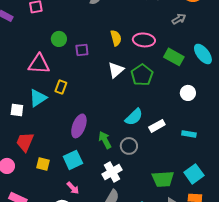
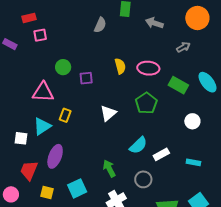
white triangle: (116, 70) -> (108, 113), moved
purple ellipse: (79, 126) -> (55, 156), moved
gray circle: (129, 146) -> (143, 179), moved

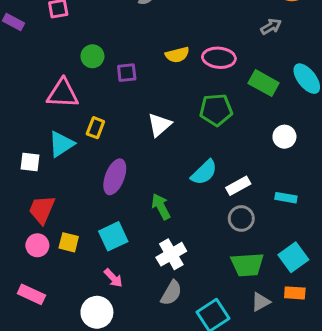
yellow semicircle: (120, 66) -> (177, 55), turned 91
green pentagon: (146, 103) -> (216, 110), turned 30
purple ellipse: (55, 156) -> (115, 177), moved
gray circle: (143, 179) -> (241, 218), moved
pink circle: (11, 194) -> (37, 245), moved

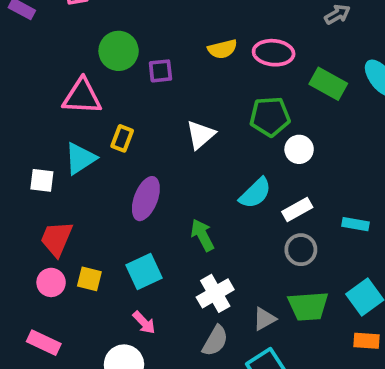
green circle: (92, 56) -> (119, 51), size x1.4
white circle: (284, 137) -> (299, 149), moved
gray triangle: (261, 302) -> (264, 319), moved

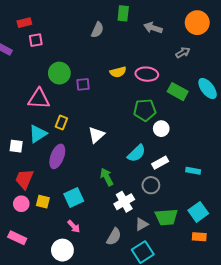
white triangle: (201, 135) -> (96, 135), moved
purple ellipse: (146, 199) -> (57, 156), moved
gray circle: (301, 250) -> (151, 185), moved
white cross: (215, 293) -> (124, 202), moved

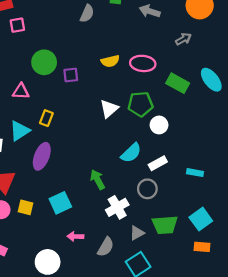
pink triangle: (39, 99) -> (21, 91), size x0.7
white triangle: (96, 135) -> (109, 109), moved
pink arrow: (74, 226) -> (75, 236), moved, turned 136

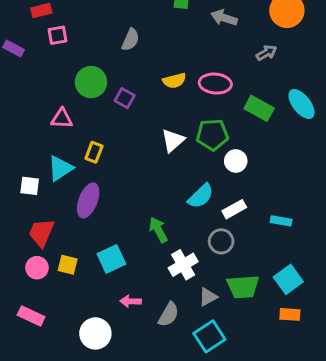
gray semicircle: (87, 14) -> (130, 40), moved
purple square: (71, 75) -> (125, 98), turned 35

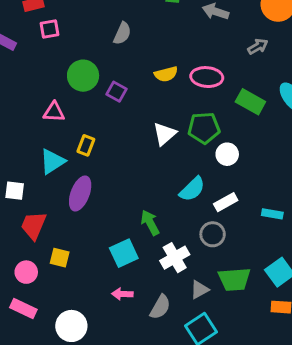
white square: (30, 186) -> (15, 191), moved
cyan square: (111, 259) -> (124, 253), moved
pink circle: (37, 268) -> (26, 272), moved
white circle: (95, 333) -> (71, 326), moved

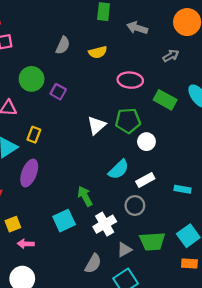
yellow semicircle: (166, 74) -> (98, 52), moved
yellow square: (60, 258) -> (13, 224), turned -35
pink arrow: (122, 294) -> (26, 244), moved

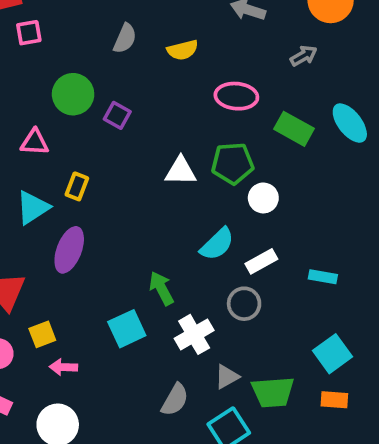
white triangle: (97, 125) -> (181, 171), turned 42
green trapezoid: (152, 241) -> (273, 392), moved

